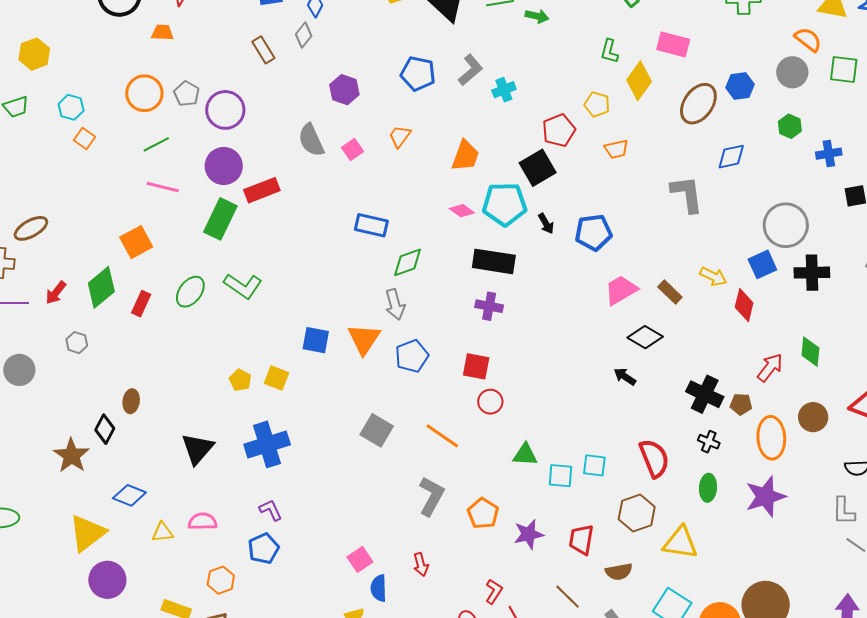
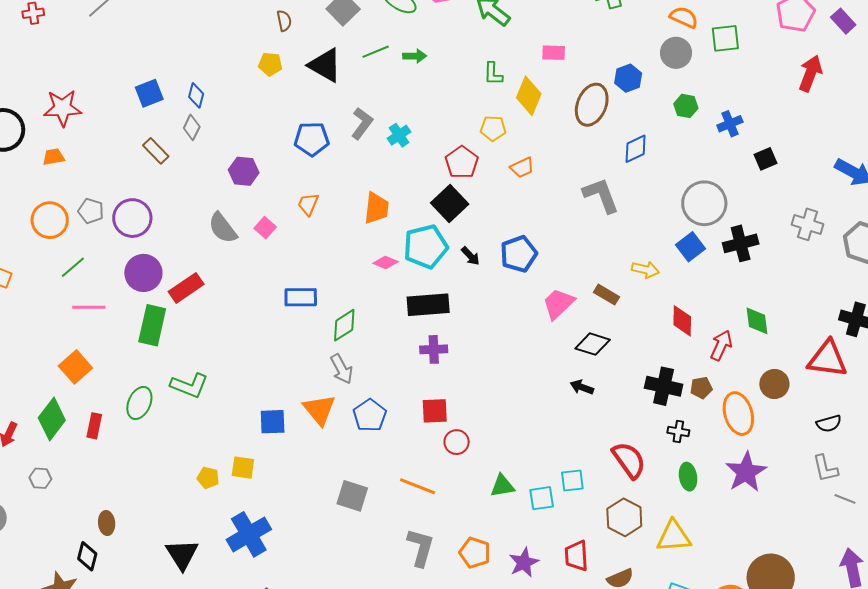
pink rectangle: (673, 44) -> (554, 53), size x0.7
red diamond: (744, 305) -> (682, 321), moved

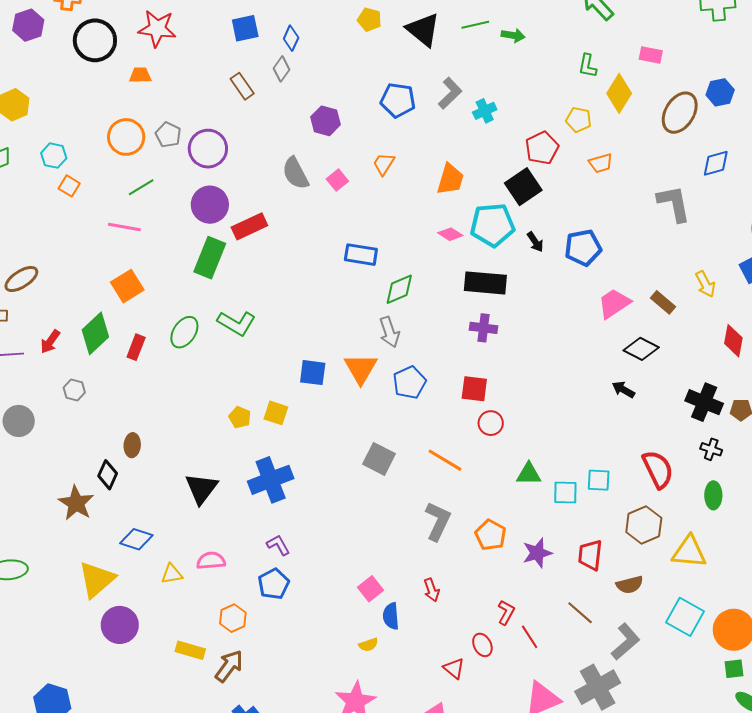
yellow arrow: (645, 270) -> (705, 284), turned 40
pink line: (89, 307) -> (124, 227), moved

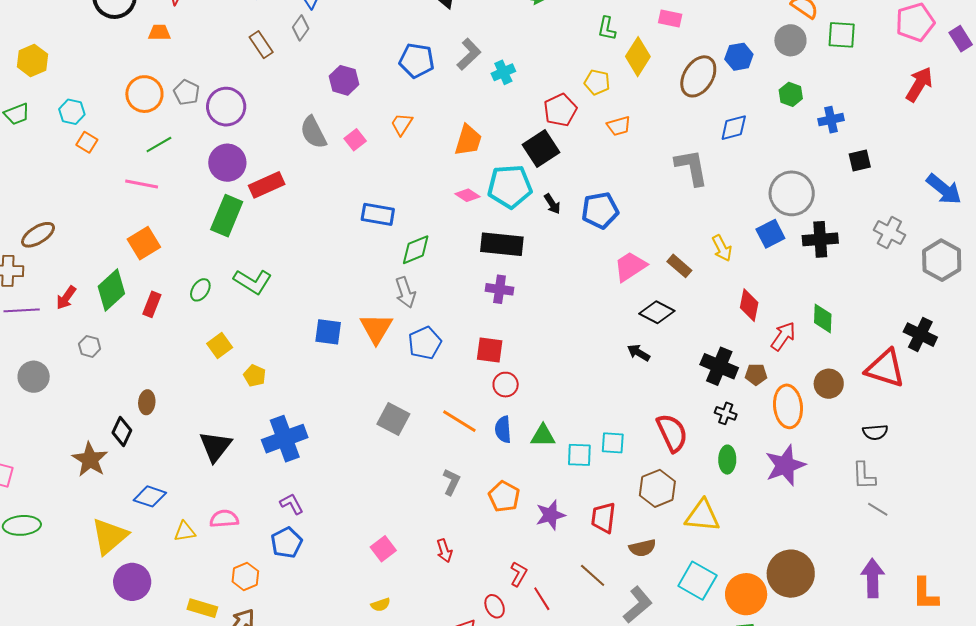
green ellipse: (184, 332) -> (200, 290), size x0.7
yellow square: (276, 413) -> (220, 346), moved, turned 35
gray L-shape: (438, 521) -> (451, 482), size x0.7
blue semicircle: (391, 616) -> (503, 429), moved

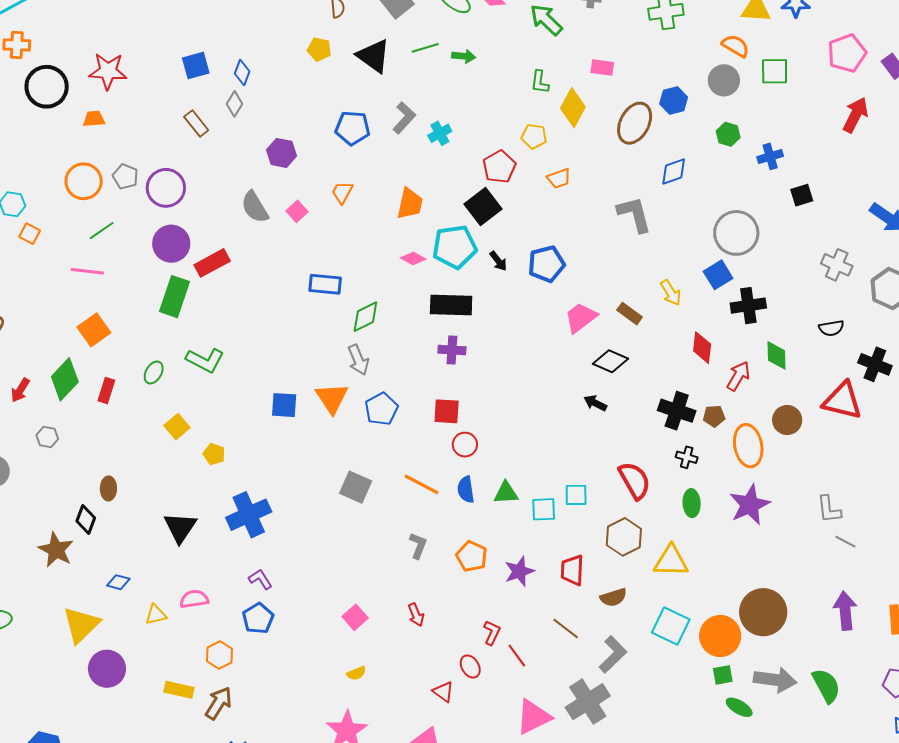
black cross: (820, 239) -> (748, 306), moved
black semicircle: (875, 432) -> (831, 328), moved
blue diamond: (150, 496) -> (118, 582), size x0.7

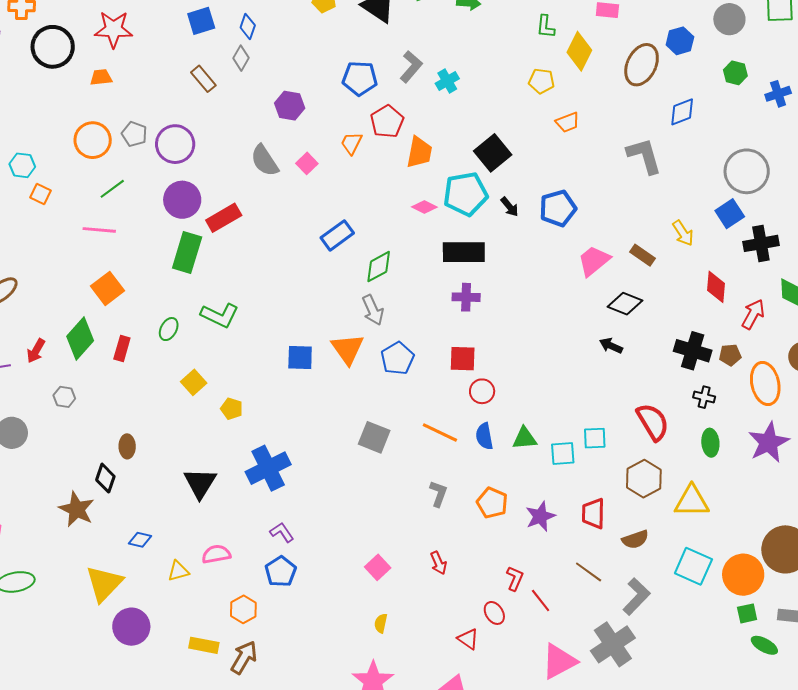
red pentagon: (499, 167) -> (387, 122), moved
blue rectangle: (325, 284) -> (337, 235), turned -40
yellow semicircle: (356, 673) -> (381, 623), turned 126

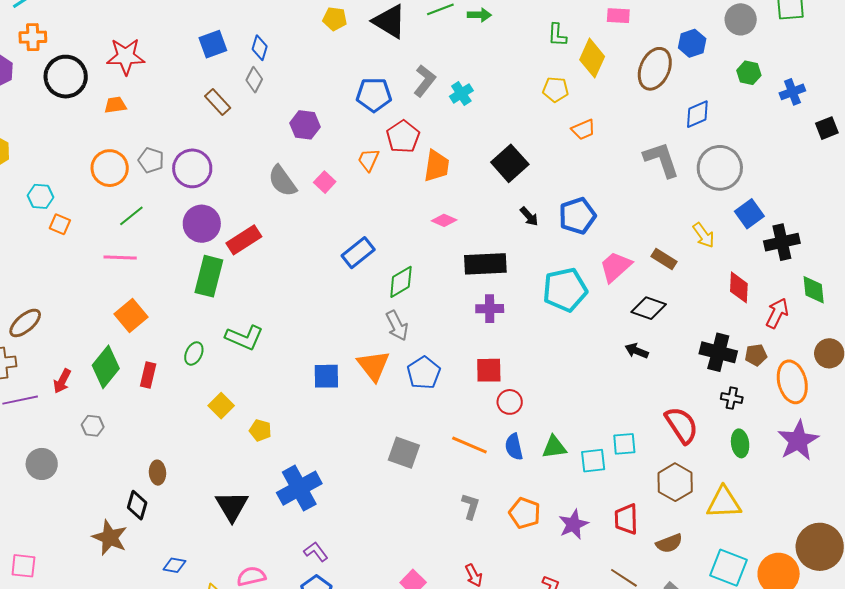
gray circle: (747, 171) -> (720, 168), moved
cyan pentagon: (466, 194) -> (565, 290), moved

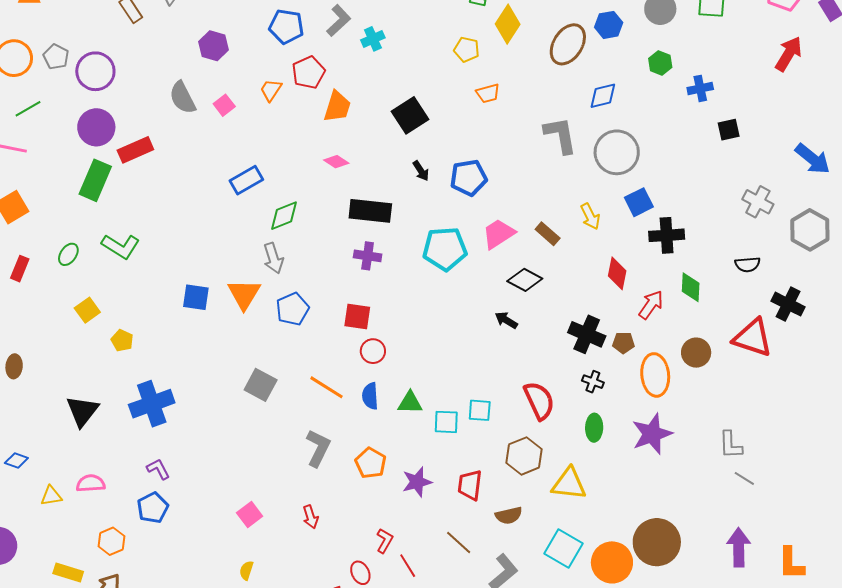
gray L-shape: (471, 506) -> (318, 448), size x1.4

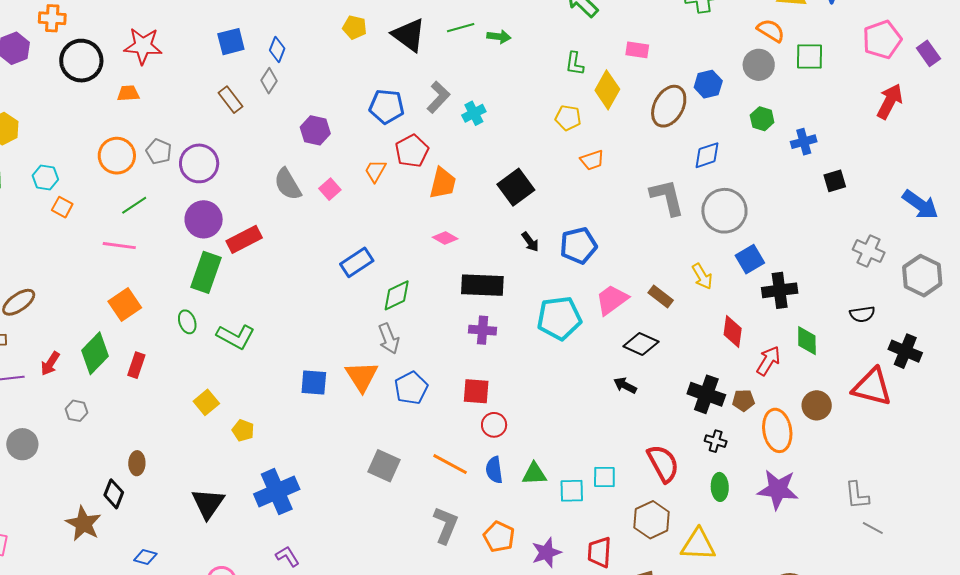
green ellipse: (68, 254) -> (187, 322), moved, turned -50
purple star: (652, 434) -> (778, 489), turned 30

